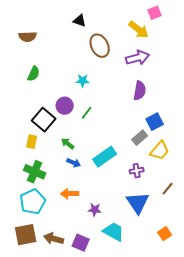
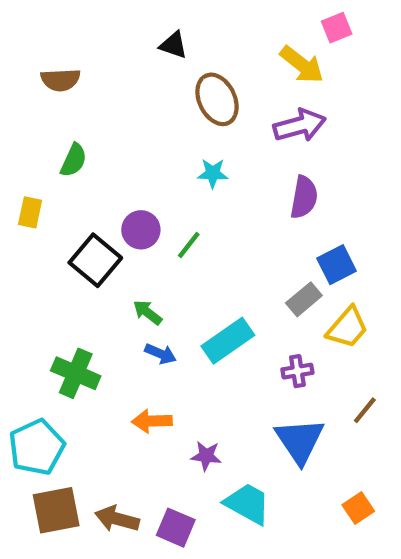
cyan star: (83, 81) -> (213, 173), moved
yellow rectangle: (32, 142) -> (30, 212), moved
cyan pentagon: (33, 202) -> (37, 447), moved

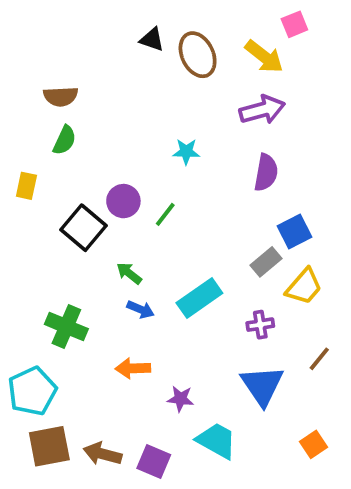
brown semicircle: (61, 80) -> (61, 96), moved
brown ellipse: (217, 99) -> (198, 55), moved

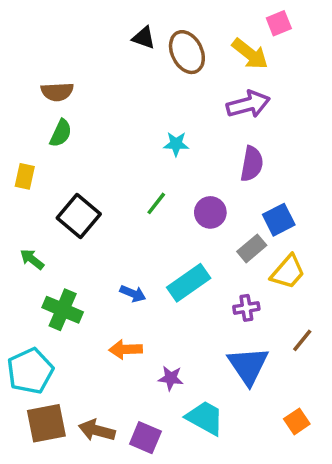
purple circle: (123, 201) -> (210, 212), moved
green arrow: (129, 273) -> (32, 259), moved

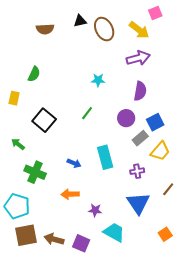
black triangle: (144, 38) -> (80, 21), turned -32
brown semicircle: (57, 92) -> (45, 29), moved
purple circle: (210, 212) -> (126, 118), moved
cyan rectangle: (189, 283) -> (105, 157), turned -70
cyan pentagon: (30, 371) -> (17, 206), turned -30

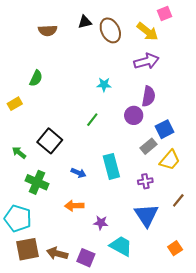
yellow rectangle: (14, 98) -> (15, 104), turned 48
purple circle: (126, 118) -> (134, 115), moved
black square: (44, 120) -> (50, 141), moved

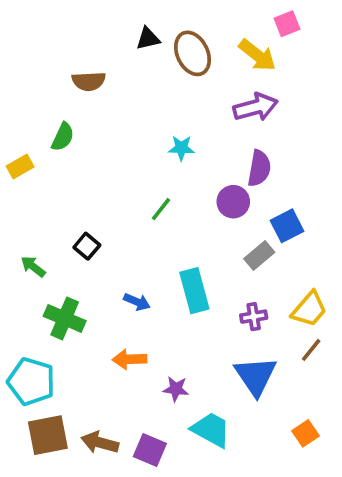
brown semicircle: (48, 30) -> (89, 81), moved
yellow rectangle: (15, 104) -> (20, 166), moved
black square: (50, 141) -> (87, 246), size x0.6
yellow trapezoid: (170, 160) -> (309, 309), moved

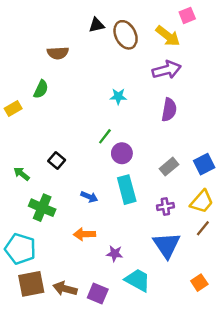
purple circle: (233, 202) -> (122, 153), moved
blue square: (287, 226) -> (204, 164), moved

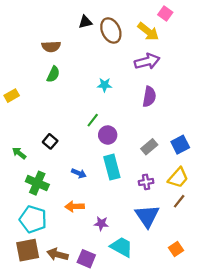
pink square: (187, 15) -> (165, 13), turned -32
green semicircle: (41, 89) -> (53, 74), moved
cyan pentagon: (20, 249) -> (33, 219), moved

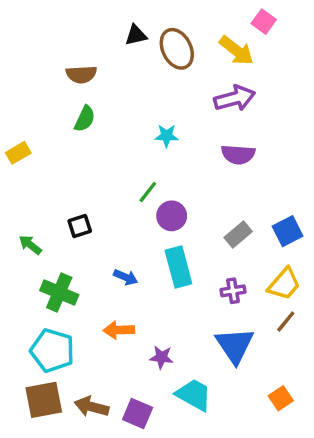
purple semicircle: (149, 97) -> (238, 154), turned 84
black square: (50, 141) -> (80, 226), turned 32

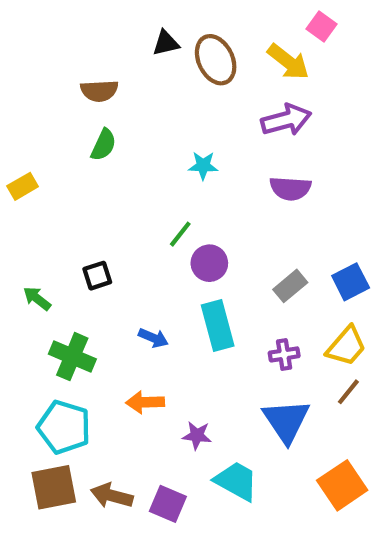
orange square: (281, 398) -> (342, 485), size x1.6

